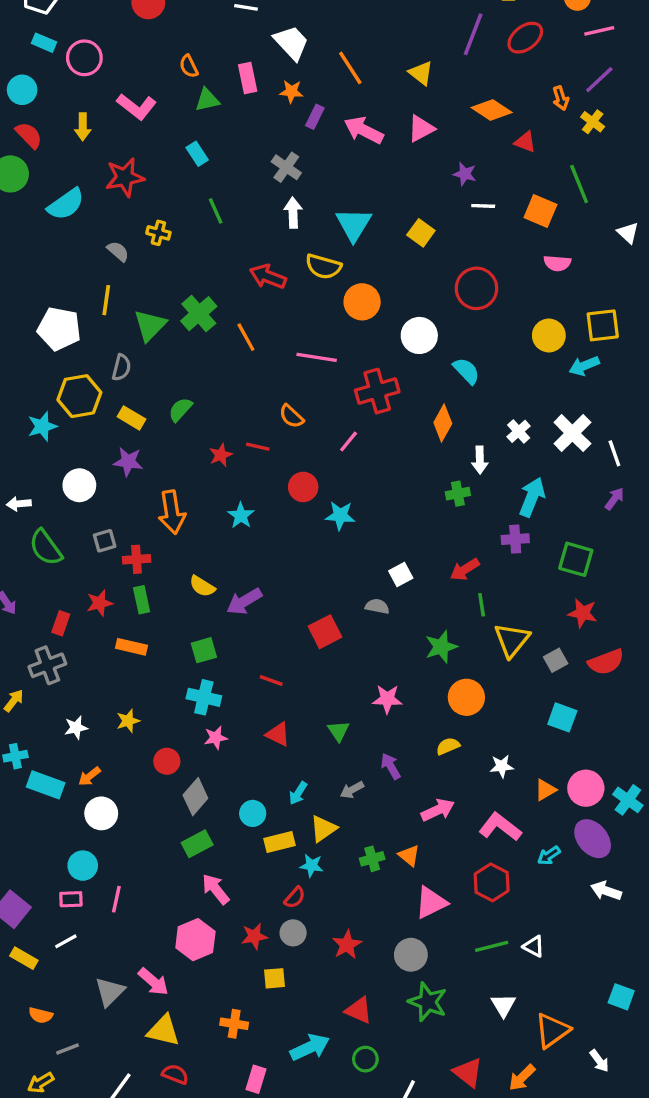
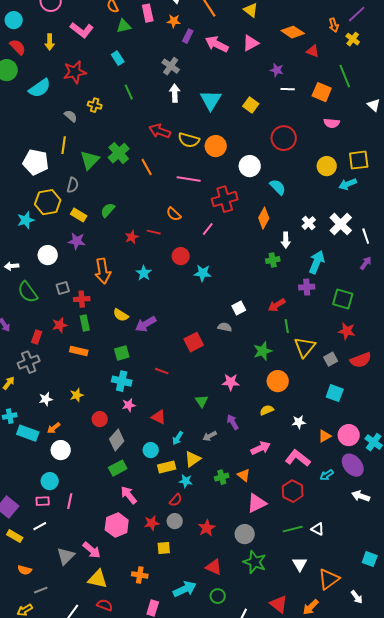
yellow semicircle: (323, 266) -> (189, 140), moved
red triangle: (278, 734) -> (159, 417), moved

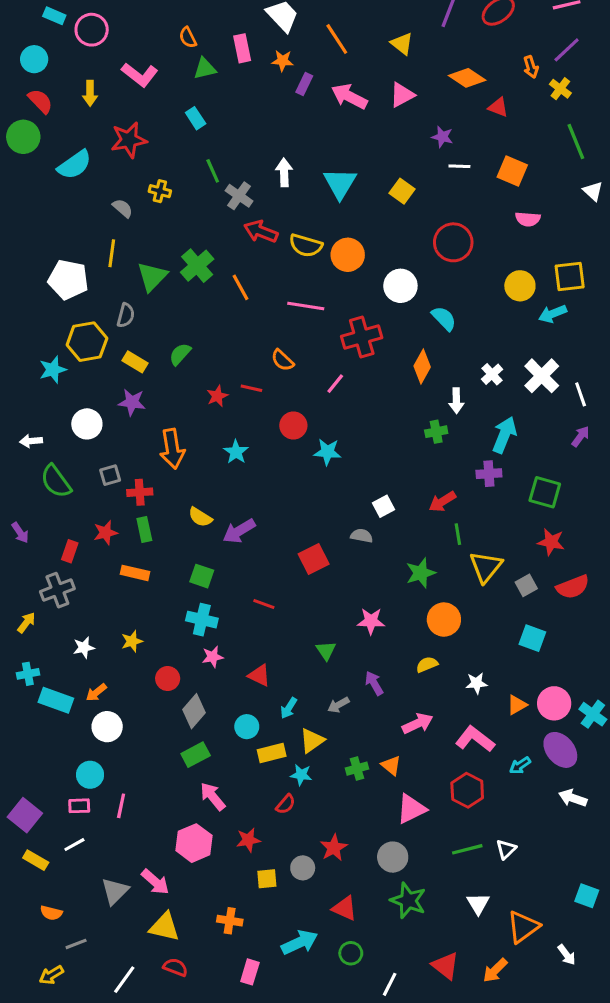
gray cross: (171, 66) -> (239, 196), moved
green line: (345, 76) -> (576, 141), moved
green square: (122, 353) -> (202, 576), turned 35
gray circle: (175, 521) -> (303, 868), moved
white triangle: (318, 529) -> (506, 849), turned 48

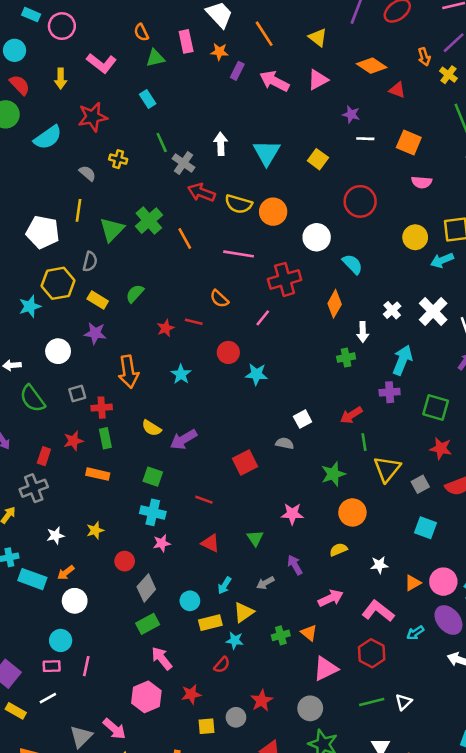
red triangle: (259, 675) -> (210, 543), moved

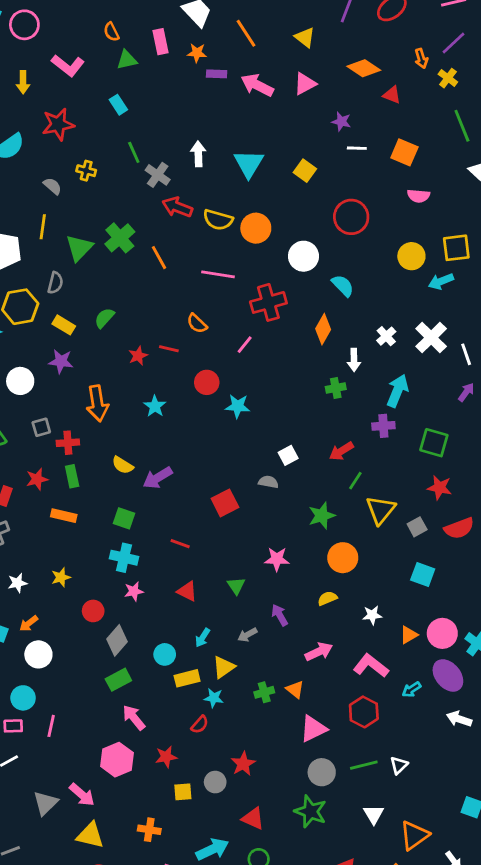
purple rectangle: (237, 71) -> (217, 74), turned 66
green line: (364, 442) -> (355, 481), turned 42
gray circle: (310, 708) -> (322, 772), moved

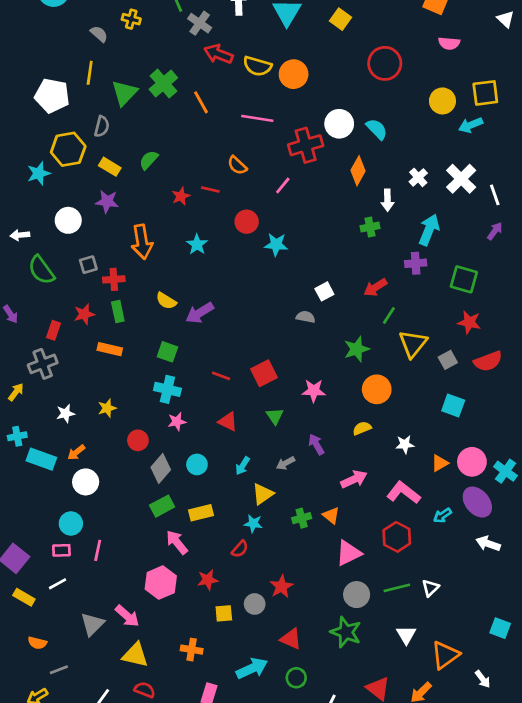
white circle: (303, 256) -> (339, 124), moved
red square: (225, 503) -> (264, 373), moved
cyan circle: (165, 654) -> (197, 464), moved
yellow rectangle: (187, 678) -> (201, 513), moved

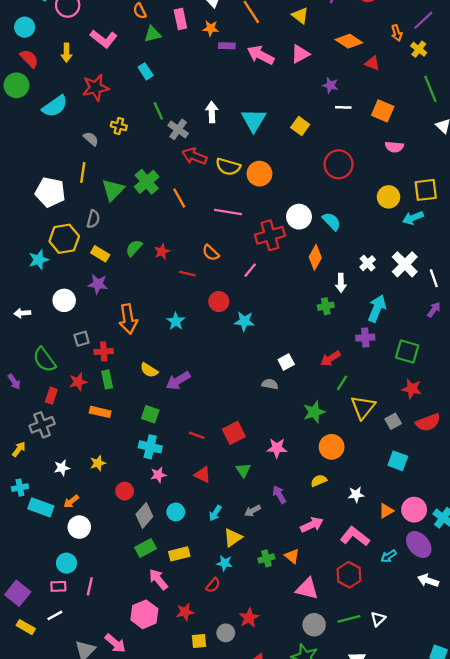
red star: (181, 196) -> (162, 252), moved
green semicircle: (41, 270) -> (44, 360), moved
pink triangle: (349, 553) -> (307, 589), turned 40

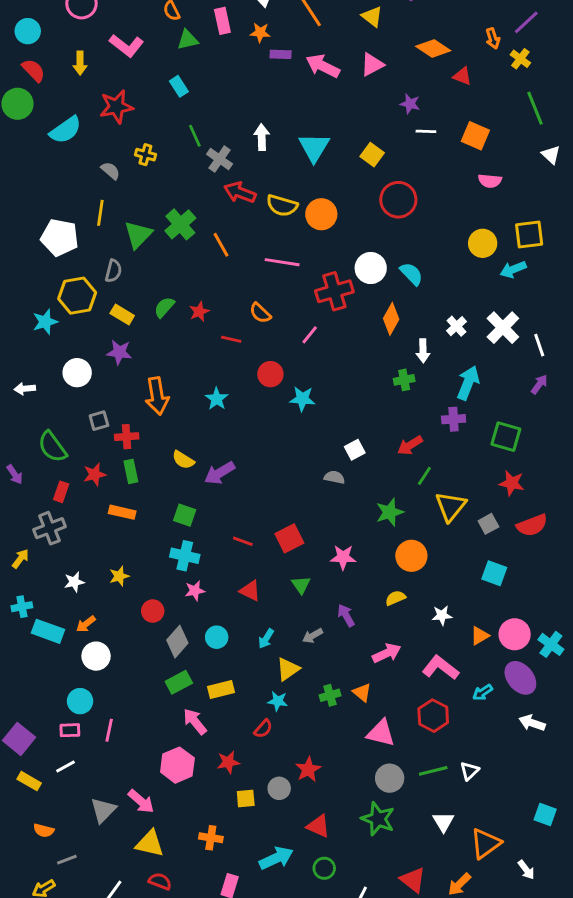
red circle: (339, 164) -> (398, 200), moved

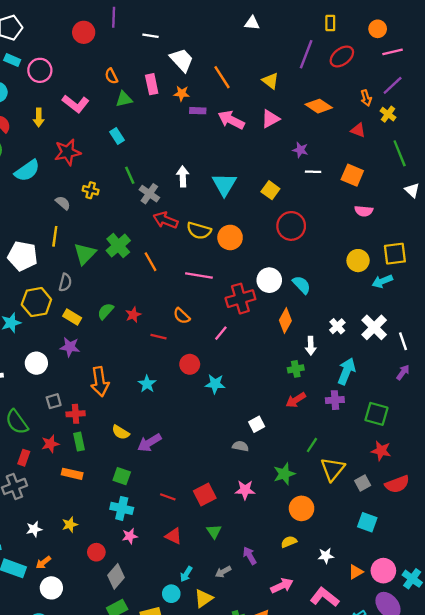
red triangle: (462, 76) -> (358, 130), moved
red arrow: (410, 445) -> (296, 400), moved
pink star: (343, 557) -> (245, 490), moved
cyan circle: (217, 637) -> (171, 594), moved

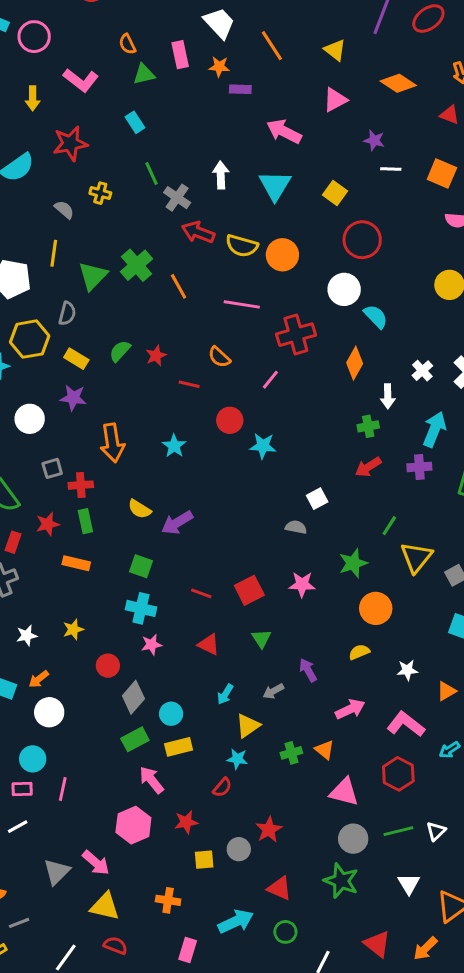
pink arrow: (231, 120) -> (284, 131), moved
white circle: (269, 280) -> (344, 289), moved
cyan circle: (171, 594) -> (171, 714), moved

